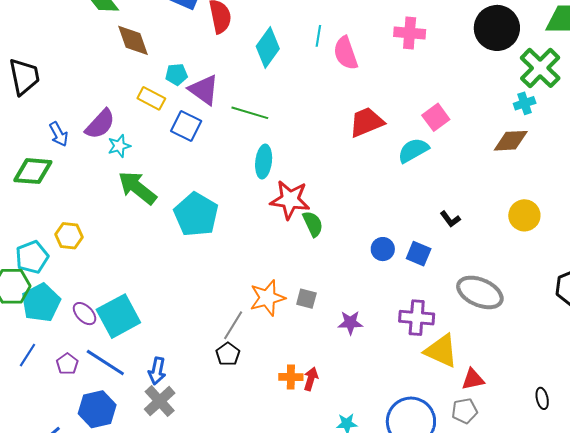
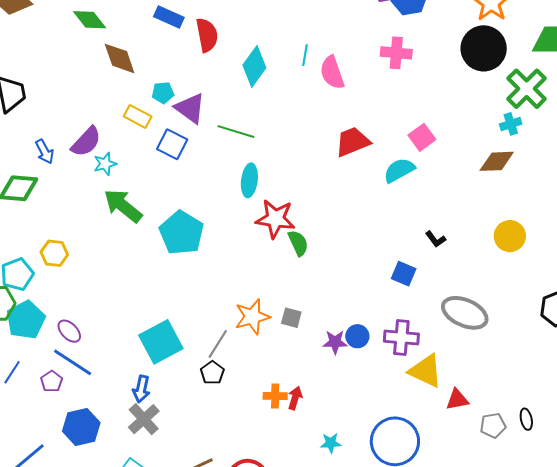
blue circle: (383, 249) -> (357, 336), moved
cyan square: (118, 316) -> (161, 342), moved
blue line: (105, 363) -> (73, 362), moved
gray pentagon: (464, 411) -> (493, 425), moved

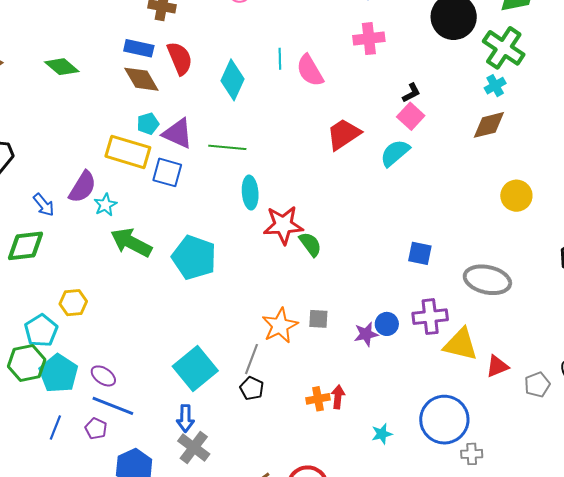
brown diamond: (120, 58) -> (141, 79), moved
yellow rectangle: (138, 116) -> (128, 152), size x1.6
black L-shape: (436, 239) -> (411, 93), moved, turned -70

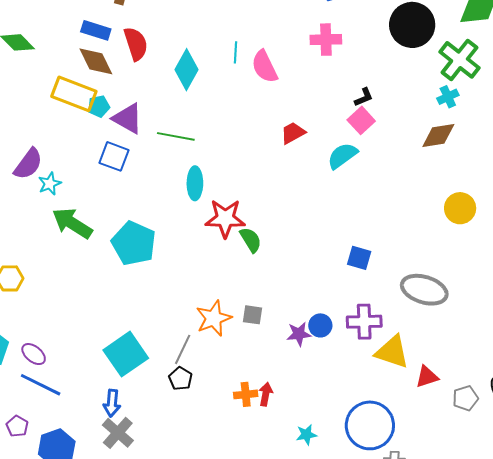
red trapezoid: (344, 134) -> (293, 133), size x0.7
yellow rectangle: (128, 152) -> (74, 94), moved
purple pentagon: (96, 429) -> (17, 426), moved

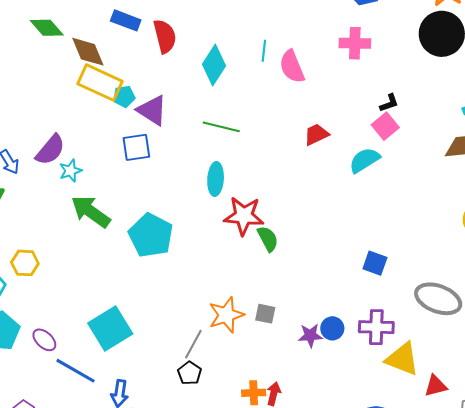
brown diamond: (96, 61) -> (88, 52), moved
green line: (176, 136) -> (221, 127), moved
blue square: (114, 156) -> (136, 147), turned -32
cyan square: (126, 354) -> (110, 329), moved
blue line: (41, 385) -> (76, 371), moved

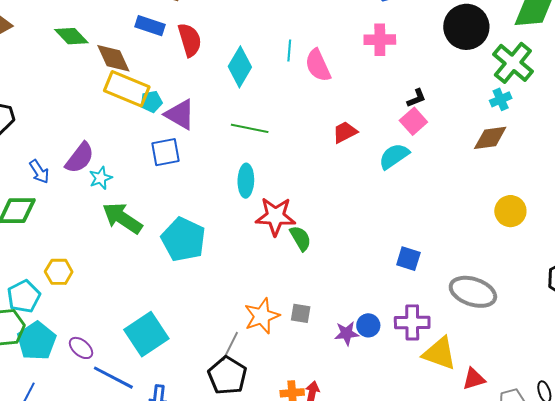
black pentagon: (190, 373) -> (227, 376), size x1.6

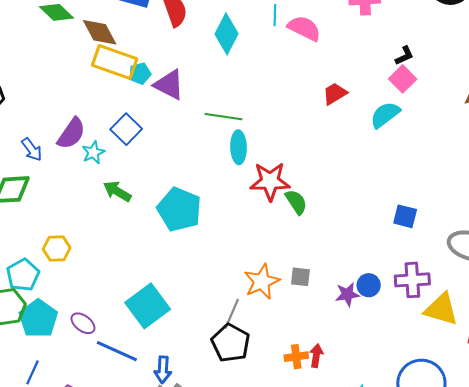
pink semicircle: (318, 65) -> (304, 28), turned 144
green line: (250, 128) -> (223, 117), moved
blue square: (166, 152) -> (126, 129), moved, turned -32
green arrow: (122, 218) -> (117, 191), size x0.7

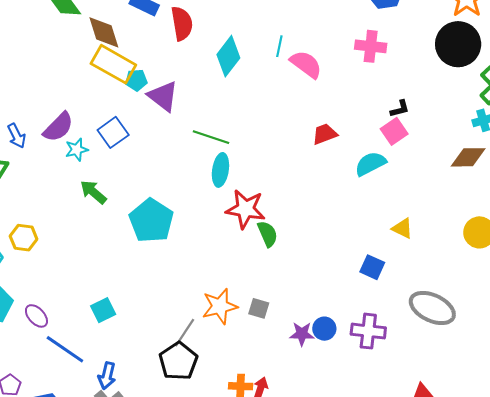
cyan square: (148, 306) -> (103, 310), size x0.6
yellow triangle: (441, 309) -> (402, 228), moved, size x0.6

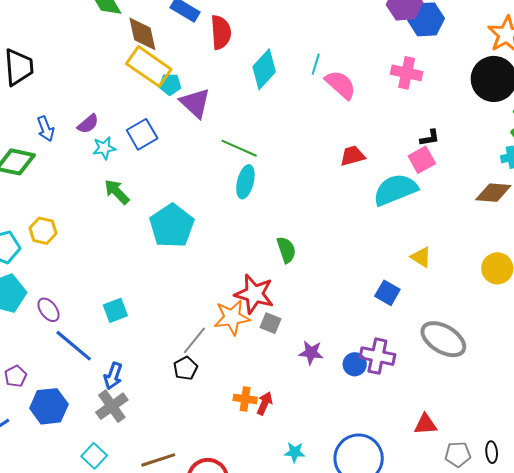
purple semicircle: (58, 127) -> (88, 124), size x0.7
cyan semicircle: (370, 164) -> (395, 190), size x1.4
red star: (245, 209) -> (254, 294), moved
blue circle: (324, 329) -> (355, 364), moved
black pentagon: (178, 361) -> (185, 368), size x0.6

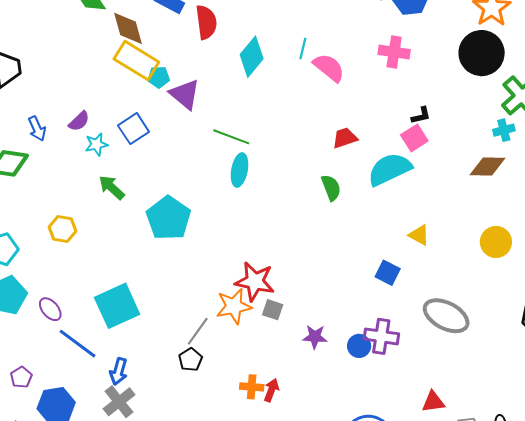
yellow hexagon: (43, 231) -> (63, 229), moved
green semicircle: (286, 250) -> (331, 188), moved
cyan square: (115, 310) -> (117, 306), size x1.8

